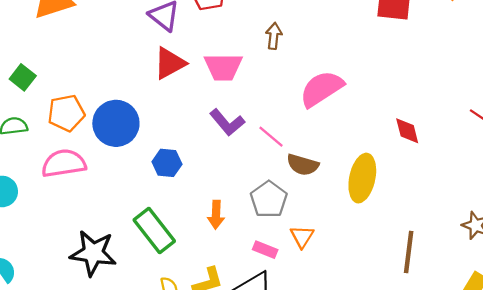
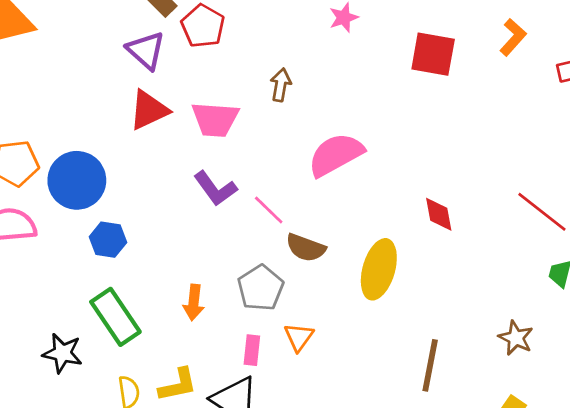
blue hexagon: (167, 163) -> (108, 240), moved
pink rectangle: (265, 250) -> (252, 350), turned 70
black star: (93, 253) -> (62, 353), moved, size x0.7

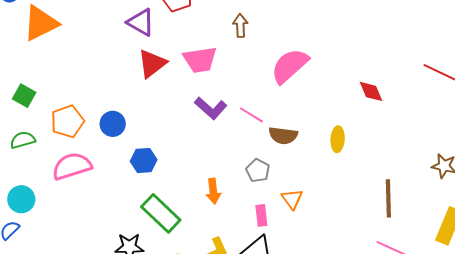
blue circle: (77, 180) -> (113, 124), size x0.6
yellow ellipse: (379, 269) -> (338, 139), size x0.6
gray pentagon: (261, 288) -> (258, 171), size x0.7

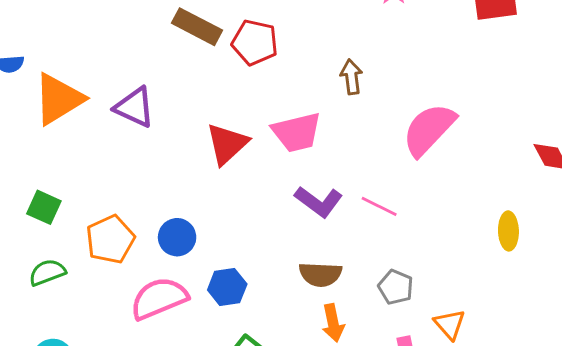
purple triangle: (141, 22) -> (134, 107), moved
brown semicircle: (283, 136) -> (320, 274), moved
pink semicircle: (72, 166) -> (159, 298), moved

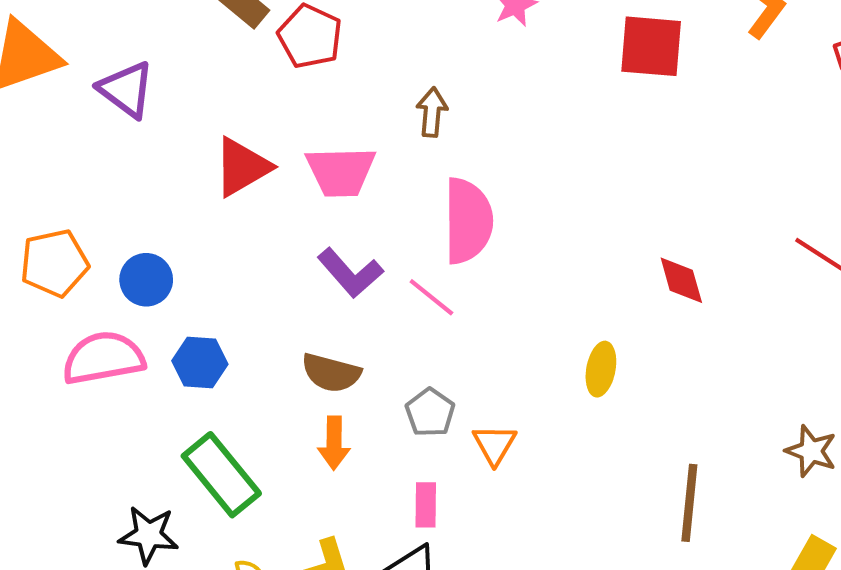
pink semicircle: (429, 129) -> (468, 221), moved, turned 124
orange triangle: (450, 324) -> (494, 444), moved

